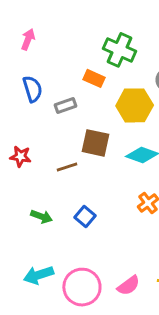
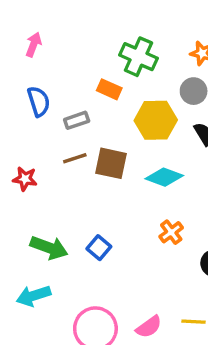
brown line: (67, 167) -> (75, 158), moved
green arrow: (41, 216) -> (49, 248), size x1.5
cyan arrow: (38, 275) -> (34, 296), moved

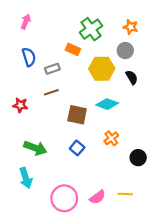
green cross: (138, 57) -> (91, 29), turned 30
brown square: (111, 163) -> (77, 115), moved
blue square: (99, 248) -> (77, 148), moved
cyan arrow: (34, 296) -> (26, 178), turned -90

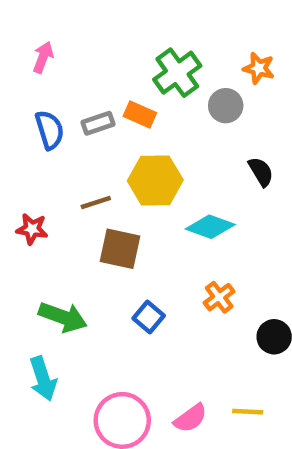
gray circle: (125, 51) -> (226, 106), moved
gray rectangle: (52, 69) -> (98, 123), moved
yellow hexagon: (102, 69) -> (155, 180), moved
brown square: (77, 115) -> (120, 249), moved

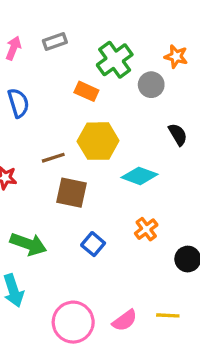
gray rectangle: (98, 123) -> (55, 42), moved

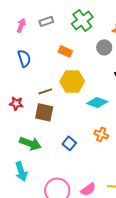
green cross: (115, 60) -> (82, 20), moved
brown square: (71, 193) -> (44, 112), moved
orange cross: (146, 229) -> (101, 134), turned -32

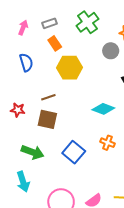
orange rectangle: (65, 51) -> (55, 43), moved, turned 32
yellow hexagon: (72, 81) -> (69, 68), moved
blue square: (69, 143) -> (74, 152), size x1.5

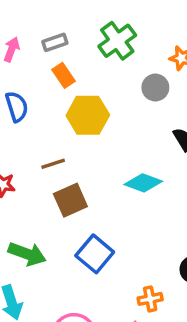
brown square: (47, 119) -> (70, 200), moved, turned -36
orange cross: (108, 143) -> (150, 299), moved, turned -32

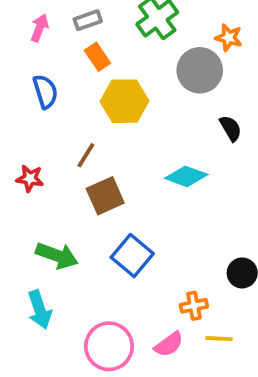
gray circle: (155, 88) -> (200, 70), size x1.5
brown line: (53, 164) -> (86, 155), turned -40

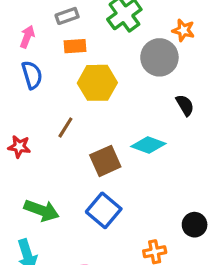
pink arrow: (40, 28) -> (27, 37), moved
orange rectangle: (97, 57) -> (75, 46), turned -60
brown square: (105, 196) -> (105, 161), moved

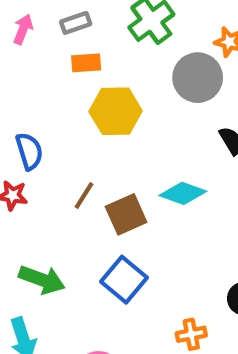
pink arrow: (27, 37) -> (23, 29), moved
blue semicircle: (32, 75) -> (29, 151), moved
brown line: (65, 127) -> (84, 195), moved

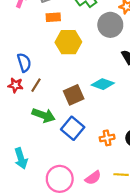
brown line: (84, 195) -> (36, 85), moved
green arrow: (42, 280) -> (44, 115), moved
orange cross: (191, 334) -> (107, 138), moved

